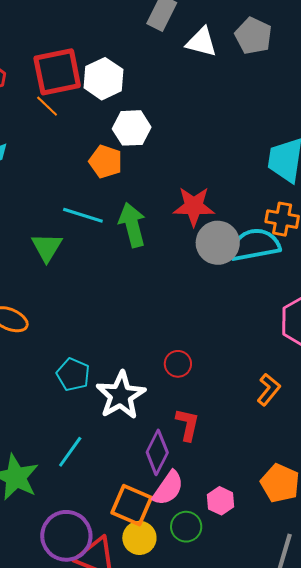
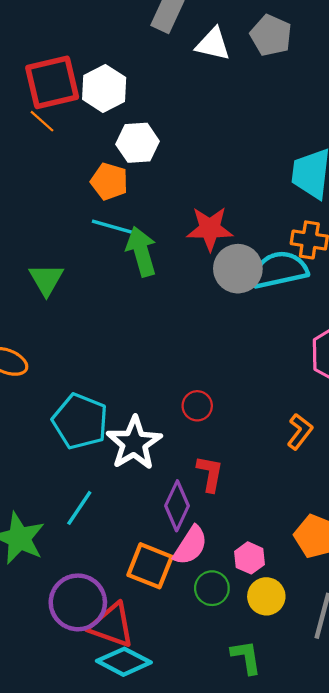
cyan line: (83, 215) -> (114, 227), moved
cyan pentagon: (73, 375) -> (80, 421), size x1.5
yellow circle: (139, 538) -> (266, 596), moved

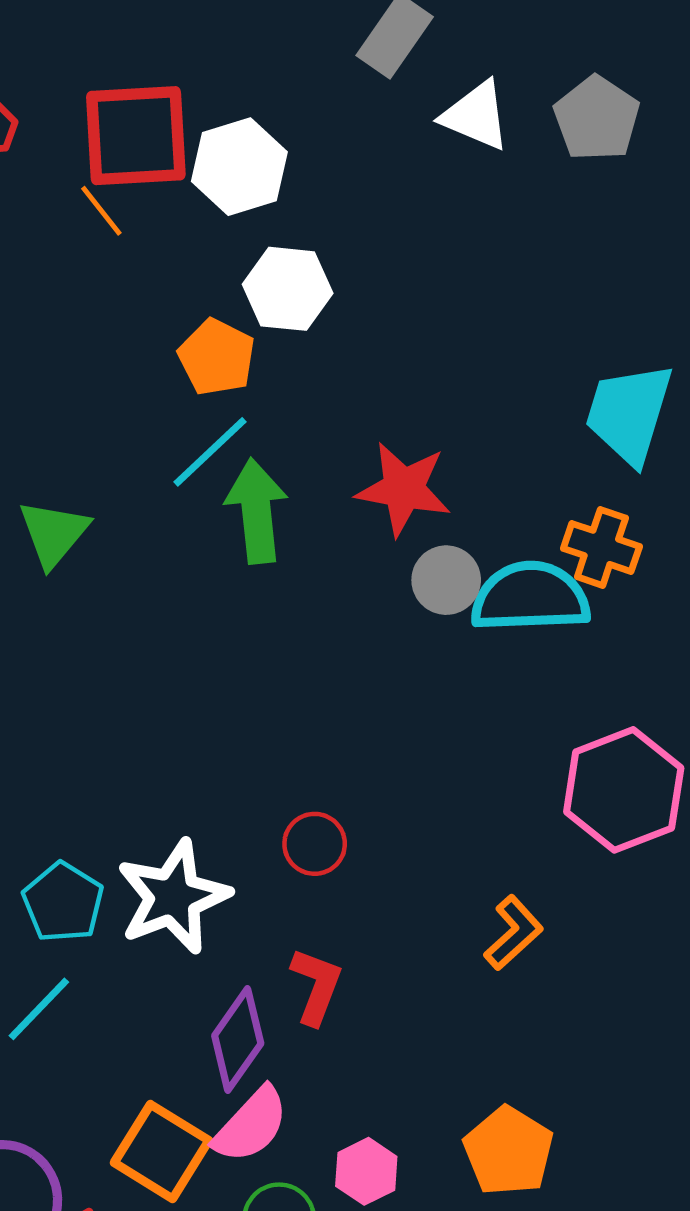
cyan line: (114, 227) -> (210, 452), turned -69
gray circle: (238, 269) -> (446, 580), size x0.7
cyan pentagon: (80, 421) -> (63, 902), moved, size x0.7

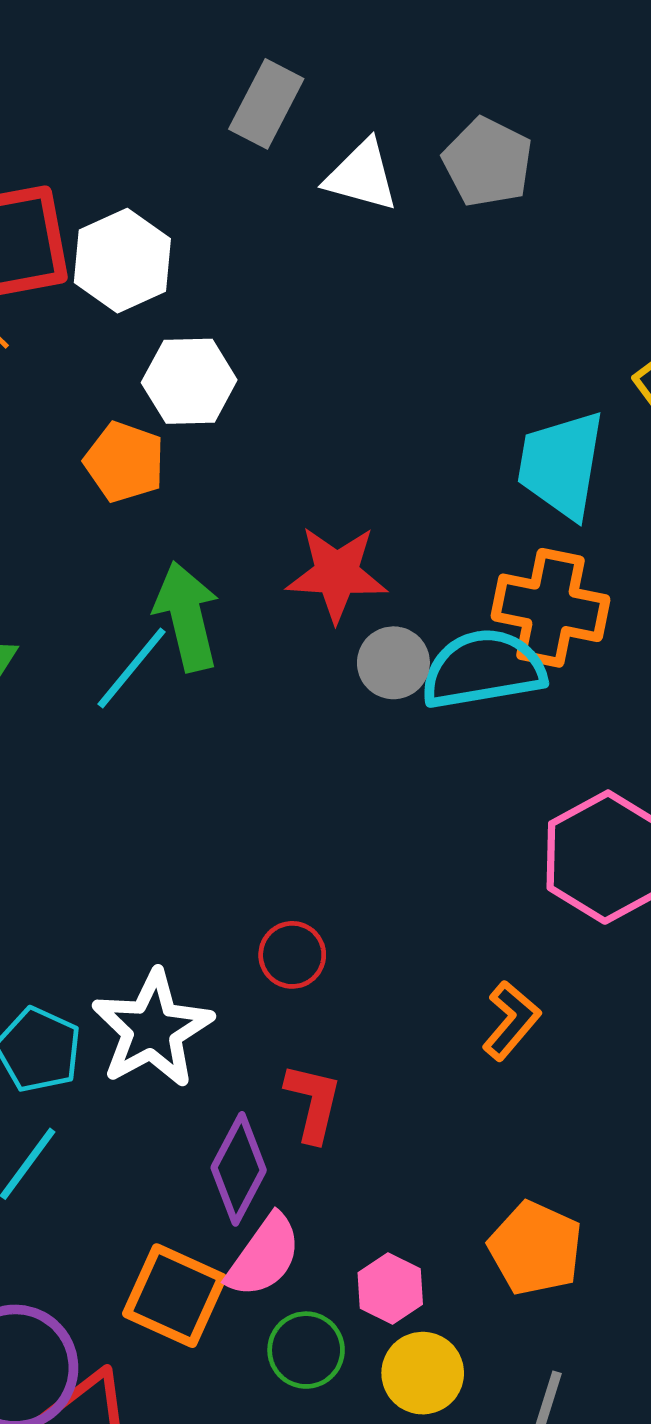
cyan line: (210, 452) -> (132, 668), moved
orange cross: (601, 547) -> (550, 608), size x1.4

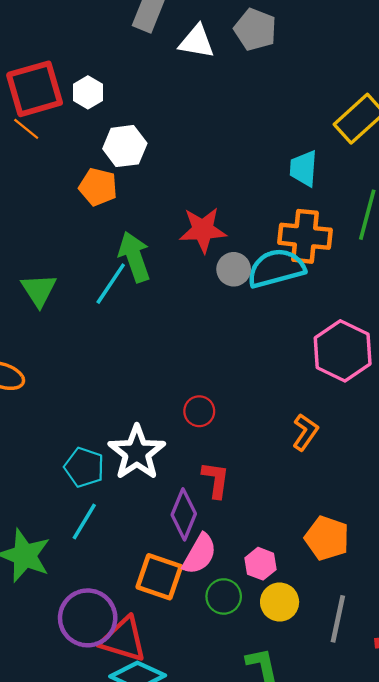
white hexagon: (122, 261) -> (88, 92), size x0.7
cyan trapezoid: (561, 465) -> (304, 168), size x0.7

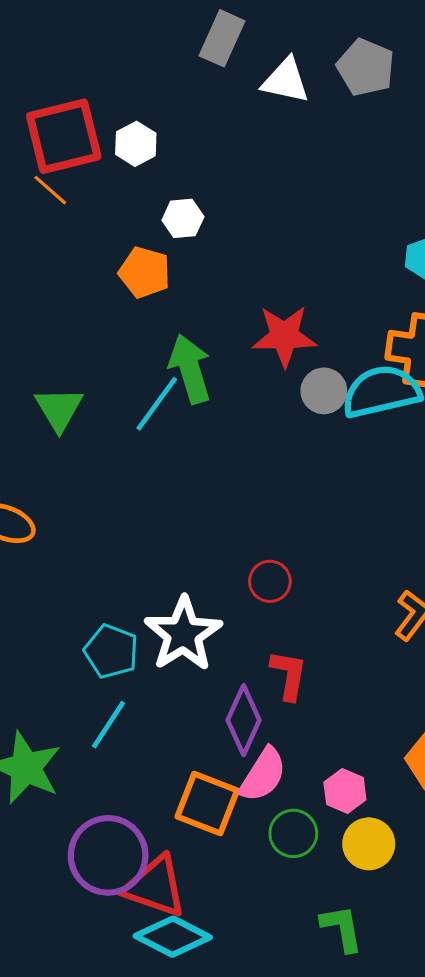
white hexagon: (125, 146) -> (183, 218), size x0.7

